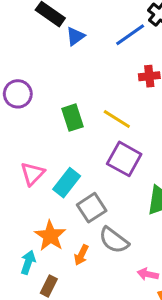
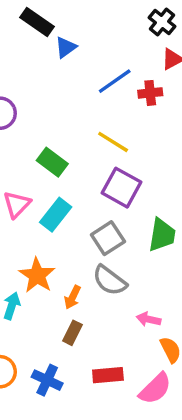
blue line: (130, 35) -> (115, 81), moved
green rectangle: (72, 118) -> (52, 162), moved, turned -35
gray square: (92, 208) -> (108, 238), moved
brown rectangle: (49, 286) -> (73, 333), moved

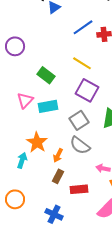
cyan rectangle: (56, 215) -> (48, 106), turned 42
red rectangle: (108, 375) -> (79, 189), moved
blue cross: (47, 380) -> (54, 214), moved

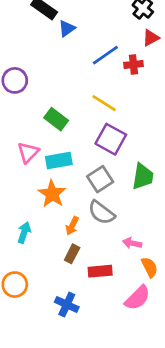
orange star: (37, 142) -> (52, 194), moved

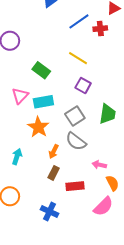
purple square: (111, 139) -> (83, 85), size x0.7

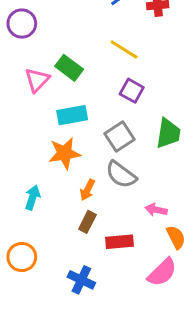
pink triangle: (20, 96) -> (37, 80), moved
orange star: (38, 127) -> (65, 153), turned 30

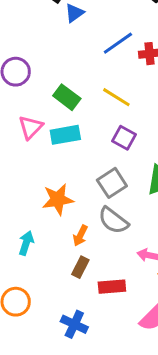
green rectangle: (69, 68) -> (67, 97), moved
cyan rectangle: (72, 115) -> (65, 135), moved

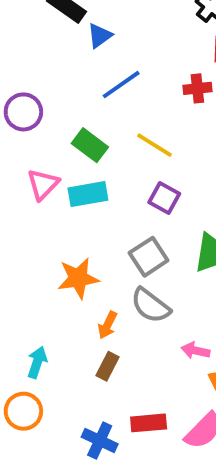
blue line: (118, 43) -> (121, 85), moved
cyan arrow: (26, 243) -> (37, 362), moved
red rectangle: (112, 287) -> (149, 423), moved

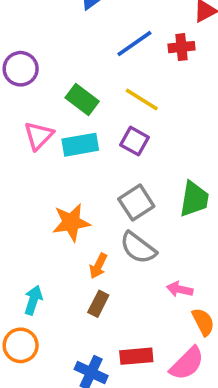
blue line: (121, 85) -> (134, 43), moved
purple square: (164, 198) -> (134, 141), moved

